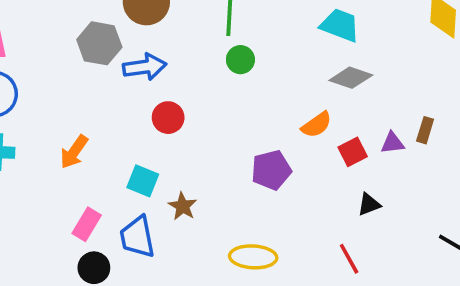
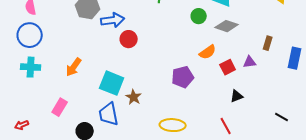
green circle: (240, 60) -> (199, 16), moved
red circle: (168, 118) -> (129, 39), moved
brown rectangle: (425, 130) -> (268, 43), moved
cyan square: (143, 181) -> (112, 83), size x1.4
pink rectangle: (87, 224) -> (60, 107), moved

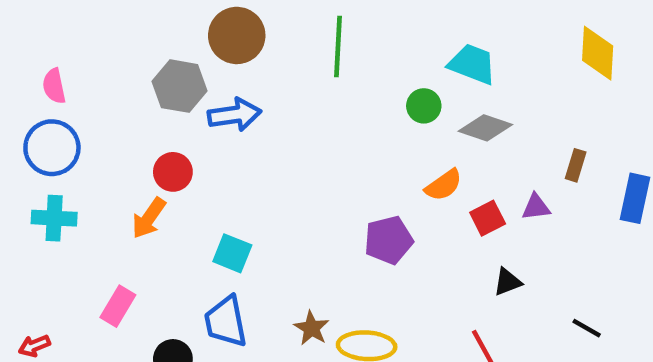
red circle: (129, 39) -> (173, 172), moved
cyan square: (112, 83) -> (232, 253), size x0.7
brown star: (134, 97) -> (312, 328), moved
black line: (282, 117) -> (587, 328), moved

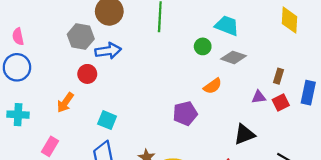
red circle: (173, 172) -> (87, 74), moved
cyan cross: (54, 218) -> (18, 115), moved
red square: (488, 218) -> (281, 102), moved
black triangle: (507, 282) -> (244, 134), size x1.5

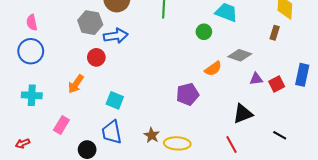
gray diamond: (233, 57) -> (240, 55), moved
brown rectangle: (279, 76) -> (275, 33), moved

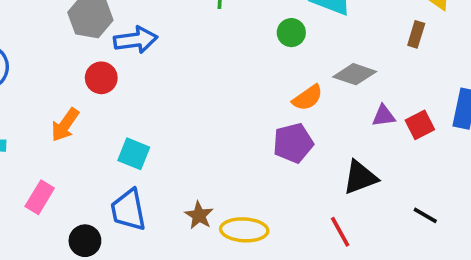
purple pentagon: (188, 94) -> (293, 143), moved

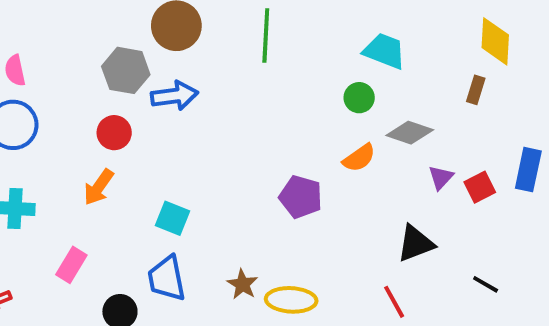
green circle: (291, 33) -> (359, 98), moved
red circle: (101, 78) -> (114, 133), moved
purple triangle: (384, 116) -> (441, 177), turned -40
purple pentagon: (293, 143) -> (301, 197), moved, turned 30

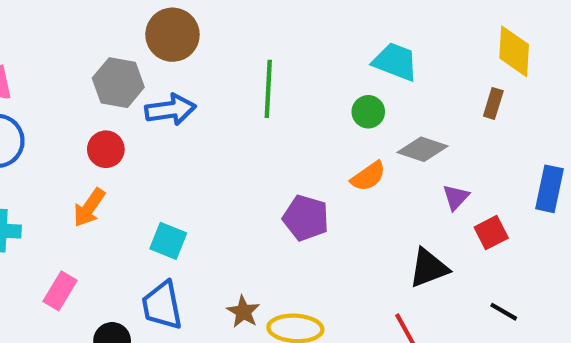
green line: (266, 35) -> (268, 89), moved
red square: (480, 187) -> (491, 233), moved

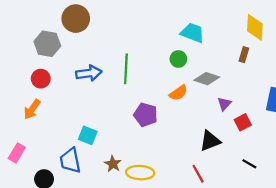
green line: (268, 89) -> (126, 69), moved
blue arrow: (170, 110) -> (89, 73), moved
cyan square: (168, 241) -> (88, 135), moved

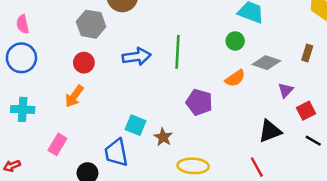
brown rectangle: (244, 55) -> (307, 53), moved
brown star: (113, 164) -> (163, 137), moved
black line: (249, 164) -> (313, 141), moved

